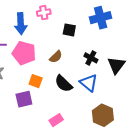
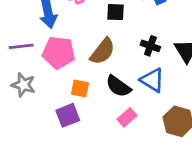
brown semicircle: (56, 57) -> (103, 51), size x1.5
pink rectangle: (56, 120) -> (127, 117), moved

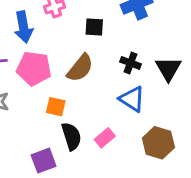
black semicircle: (118, 86) -> (71, 136), moved, turned -144
purple square: (68, 115) -> (44, 161), moved

